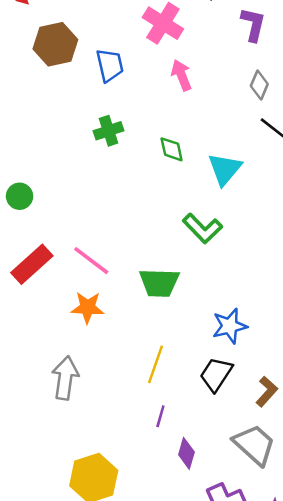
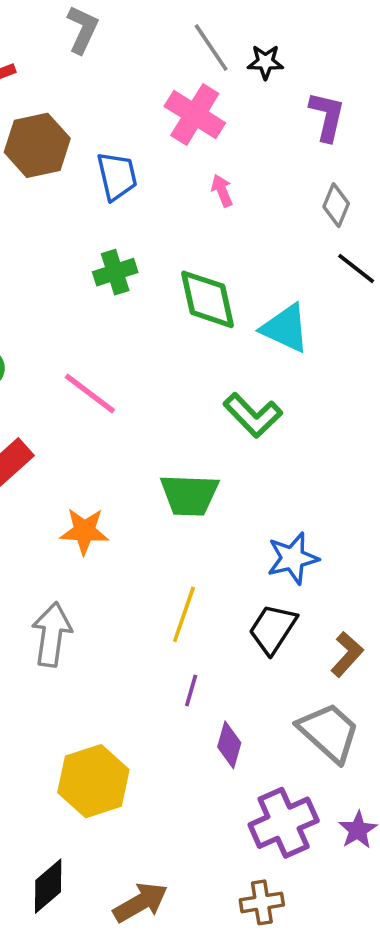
pink arrow: (181, 75) -> (222, 191), size x0.7
green diamond: (172, 149) -> (208, 299), size x1.6
cyan triangle: (225, 169) -> (285, 328), turned -45
pink line: (91, 261) -> (90, 393), moved

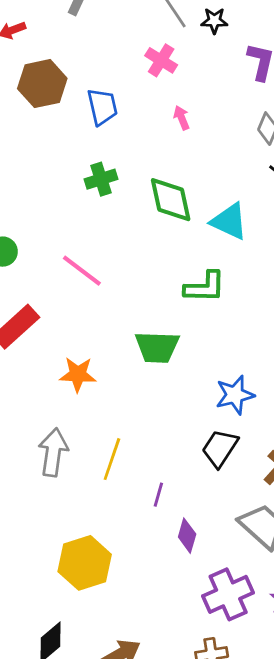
pink cross: (195, 115) -> (161, 60), size x0.7
green L-shape: (253, 415) -> (205, 287), turned -45
yellow line: (184, 614) -> (112, 459), moved

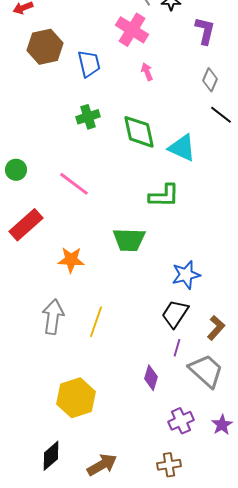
pink cross: (161, 60) -> (132, 30), size x1.4
purple line: (158, 495) -> (177, 348), moved
purple cross: (228, 594) -> (181, 421), size x0.7

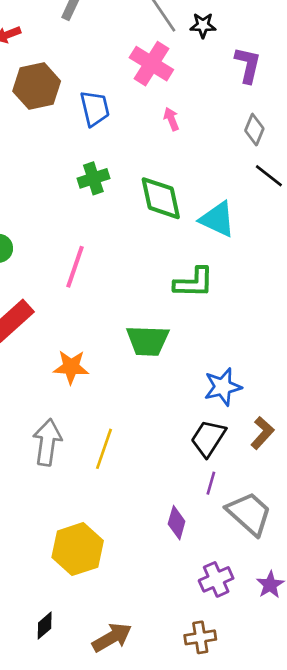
pink line: (74, 184) -> (75, 267), turned 72
brown L-shape: (216, 328) -> (262, 433), moved
black diamond: (51, 456) -> (45, 626), size x0.7

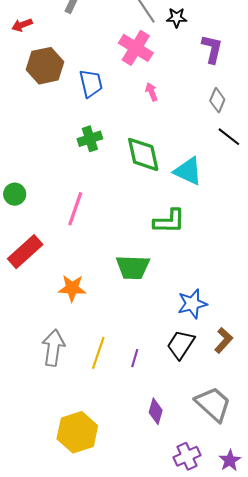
purple line: (211, 483) -> (135, 358), moved

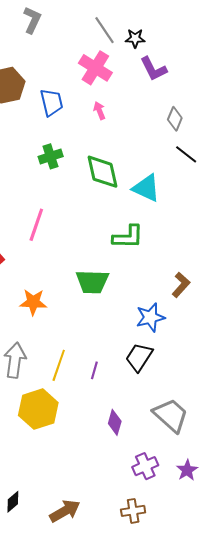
purple L-shape: (212, 49) -> (153, 69), moved, turned 140
pink arrow: (152, 92) -> (99, 111), moved
brown L-shape: (224, 340) -> (181, 285), moved
yellow hexagon: (77, 432) -> (38, 409), moved

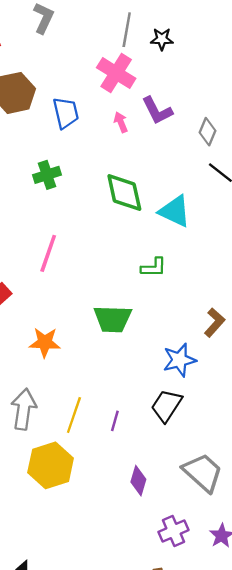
gray line: (105, 30) -> (127, 30), turned 44
purple L-shape: (153, 69) -> (157, 111), moved
green cross: (51, 156) -> (47, 175), moved
green L-shape: (128, 237) -> (154, 267), size x0.7

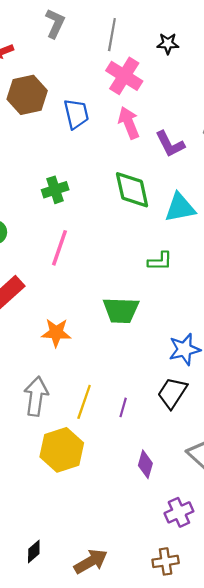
gray line: (127, 30) -> (112, 35), moved
purple L-shape: (157, 111) -> (170, 144), moved
pink arrow: (121, 122) -> (129, 123), size x1.6
green cross: (47, 175) -> (55, 190), moved
cyan triangle: (175, 211) -> (180, 208), turned -36

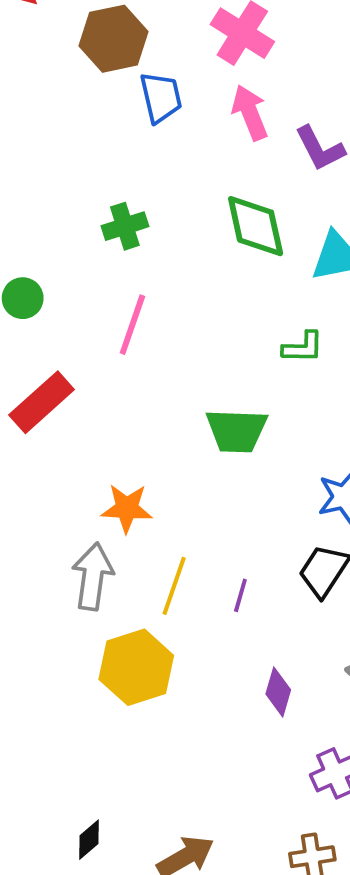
brown hexagon: (27, 95) -> (114, 39), moved
orange star: (56, 333) -> (127, 508), moved

